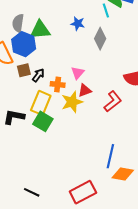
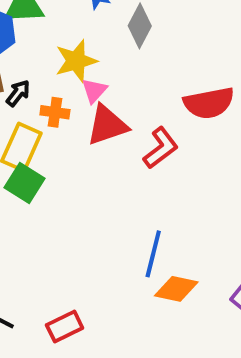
red triangle: (85, 90) -> (107, 125), size x1.6
yellow star: (72, 102) -> (76, 61), moved
red rectangle: (83, 192) -> (65, 327), moved, size x0.7

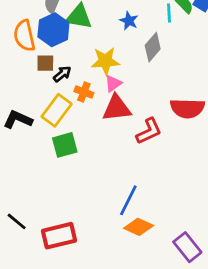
green square: (24, 183) -> (65, 145), moved, turned 30
red rectangle: (65, 327) -> (59, 236), size x1.4

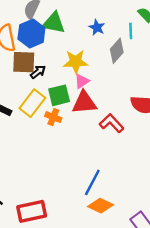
cyan line: (169, 13) -> (131, 31), moved
brown square: (45, 63) -> (24, 62), size x1.5
orange cross: (84, 92) -> (53, 117), moved
red L-shape: (149, 131) -> (112, 123), turned -110
green square: (65, 145) -> (59, 95), moved

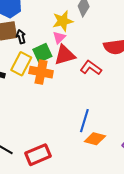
yellow star: (76, 62) -> (63, 21), moved
black arrow: (38, 72) -> (21, 37), turned -56
orange cross: (53, 117) -> (41, 72), size x1.6

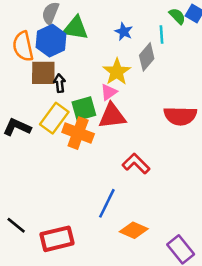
yellow star: (63, 21) -> (117, 72), turned -30
red L-shape: (91, 68) -> (136, 164), moved
blue line: (84, 121) -> (107, 203), moved

